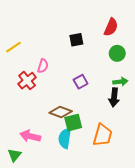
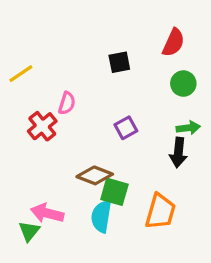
green square: (73, 123) -> (114, 192), turned 30
green triangle: (15, 155) -> (29, 231), moved

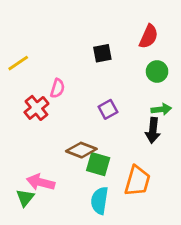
cyan semicircle: (101, 216) -> (100, 201), moved

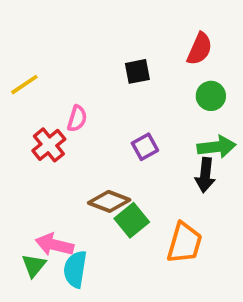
green arrow: (161, 109) -> (217, 147), size x1.4
green square: (98, 164) -> (132, 220), turned 35
cyan semicircle: (100, 201) -> (75, 269), moved

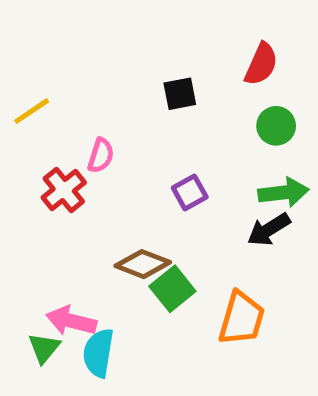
black arrow: (205, 175) -> (269, 229), turned 52

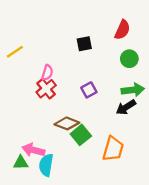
red cross: (64, 190) -> (46, 89), moved
green triangle: (44, 348) -> (21, 163), turned 49

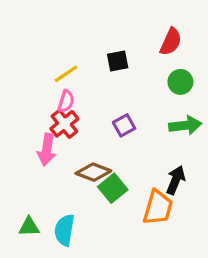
yellow line: (15, 52) -> (66, 74), moved
black arrow: (126, 107) -> (176, 180), moved, turned 144
pink arrow: (33, 150) -> (47, 150), moved, turned -95

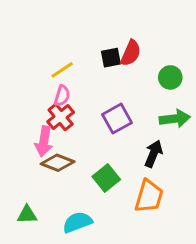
red semicircle: (171, 42) -> (131, 53), moved
purple square: (124, 125) -> (117, 119), size x1.4
brown diamond: (93, 172) -> (58, 163), moved
black arrow: (176, 180) -> (154, 154), moved
cyan semicircle: (64, 230) -> (77, 222), moved, turned 60

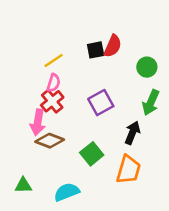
green arrow: (175, 119) -> (151, 103), turned 120

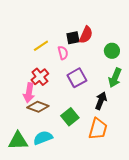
pink semicircle: (54, 83) -> (63, 53), moved, turned -32
green triangle: (23, 185) -> (18, 141), size x1.5
cyan semicircle: (67, 192) -> (43, 138), moved

